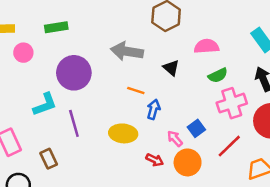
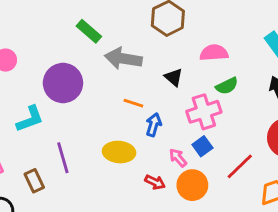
green rectangle: (56, 27) -> (89, 31), moved, turned 50
pink cross: (232, 103) -> (204, 112), moved
purple line: (74, 123) -> (63, 158), moved

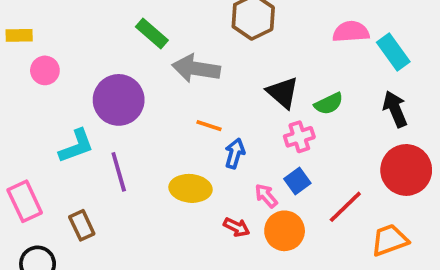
pink semicircle: (214, 53) -> (351, 32), moved
black triangle: (174, 77) -> (283, 93), moved, size x1.4
pink cross: (204, 112) -> (299, 137), size x0.7
purple line: (63, 158) -> (119, 172), moved

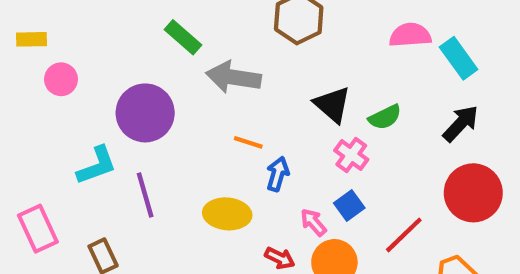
black arrow: (395, 109) -> (461, 123), turned 66
pink cross: (299, 137) -> (351, 155), turned -36

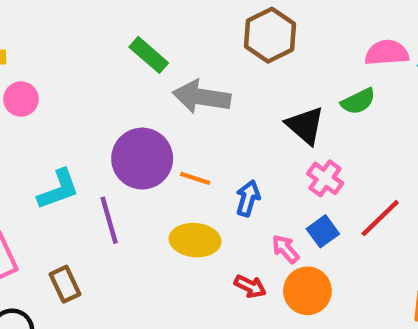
purple circle: (145, 113) -> (142, 159), moved
green semicircle: (385, 117) -> (358, 101), moved
orange line: (248, 142) -> (195, 178), moved
red line: (404, 235) -> (380, 218), moved

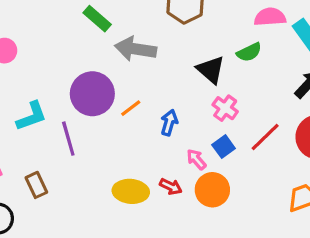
orange line: (195, 178) -> (131, 108), turned -55
yellow ellipse: (195, 240) -> (131, 191), moved

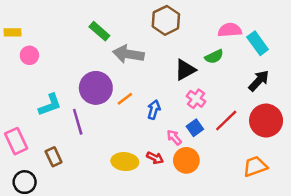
black triangle: (211, 70) -> (185, 70), turned 50

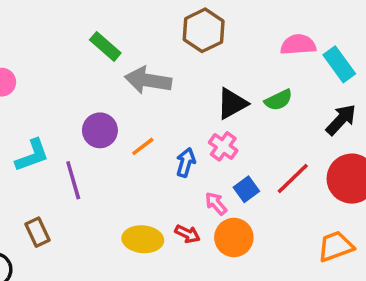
green semicircle: (214, 57) -> (279, 100), moved
purple circle: (96, 88) -> (100, 130), size x0.7
pink cross: (196, 99) -> (223, 146), moved

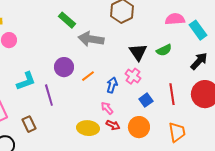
black triangle: (232, 104) -> (138, 52), turned -36
red line: (293, 179) -> (172, 94), turned -55
pink arrow: (216, 204) -> (107, 108), moved
orange trapezoid: (336, 246) -> (177, 132), moved, turned 100

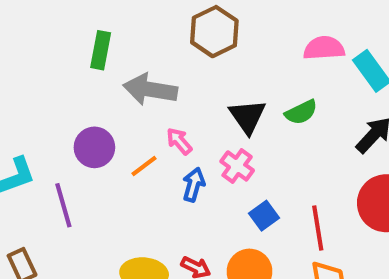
green rectangle: (67, 20) -> (101, 50), turned 60
red line: (172, 94) -> (318, 228), moved
pink arrow: (107, 108) -> (179, 141), moved

